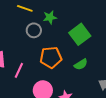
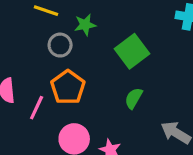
orange pentagon: (51, 57) -> (68, 87), moved, turned -30
green semicircle: (81, 64) -> (134, 98), turned 152

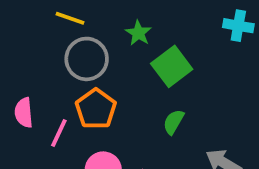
green star: (85, 25) -> (138, 33), moved, turned -30
gray circle: (60, 45) -> (87, 59), size x1.5

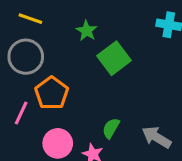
gray circle: (87, 59) -> (26, 57), moved
green semicircle: (174, 122) -> (111, 128), moved

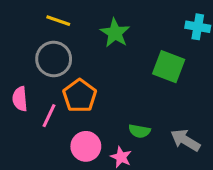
green star: (87, 31) -> (115, 33), size x1.4
green square: (114, 58) -> (169, 67), moved, turned -32
green semicircle: (111, 128) -> (139, 131), turned -110

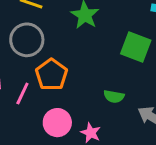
green semicircle: (139, 131) -> (114, 96), moved

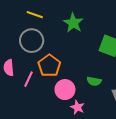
pink circle: (57, 123) -> (65, 90), moved

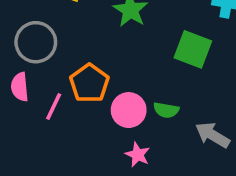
gray circle: (32, 41) -> (36, 42), moved
pink circle: (65, 90) -> (129, 110), moved

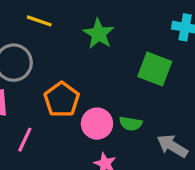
pink line: (54, 106) -> (25, 140), moved

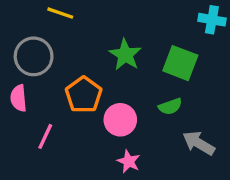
green star: (99, 34) -> (125, 55), moved
green semicircle: (131, 124) -> (170, 106), moved, turned -30

